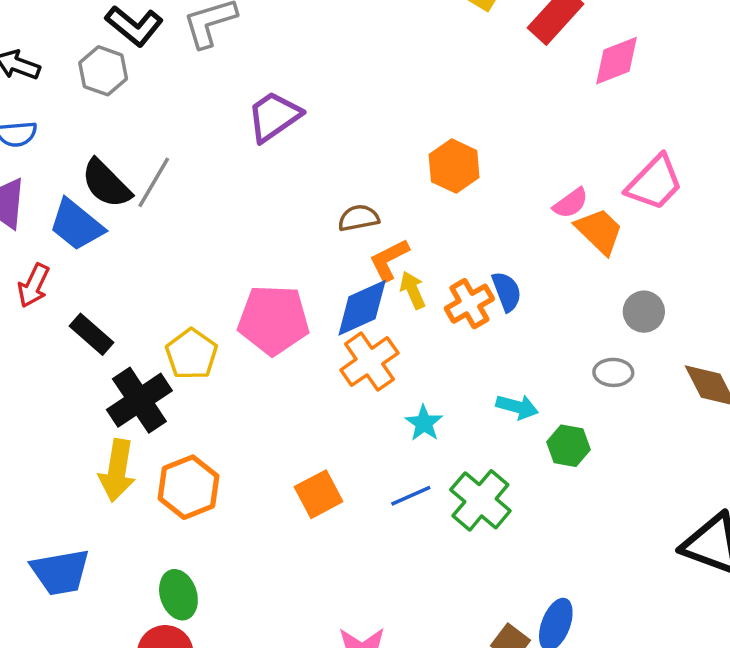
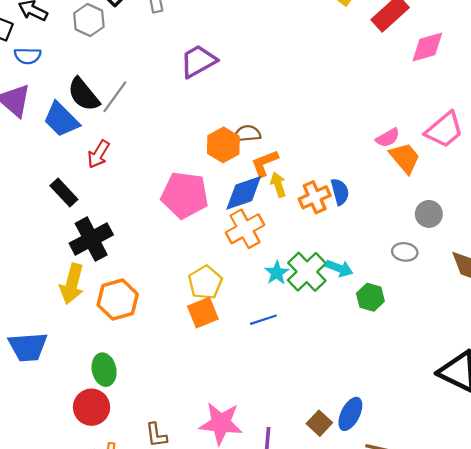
orange hexagon: (454, 166) -> (223, 145), moved
red arrow: (33, 286) -> (98, 154), moved
yellow pentagon: (191, 354) -> (205, 282), moved
green cross: (480, 500) -> (307, 272), moved

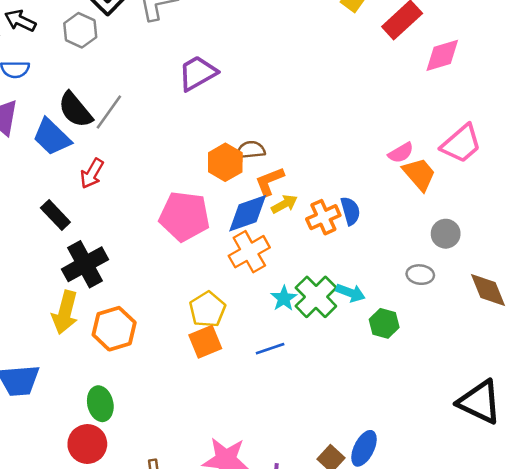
yellow arrow: (278, 185) -> (284, 204), turned 80

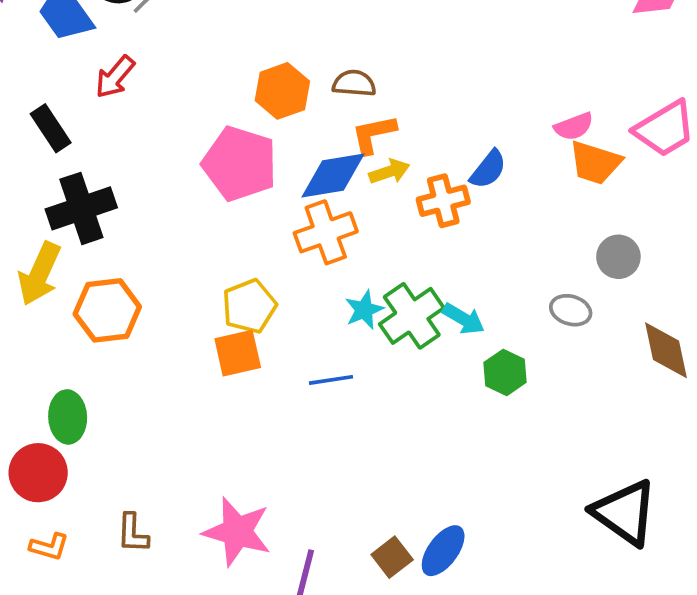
orange hexagon: (225, 162) -> (282, 91), moved
orange trapezoid: (419, 174) -> (595, 163), turned 138
blue semicircle: (350, 211) -> (488, 169), moved, turned 44

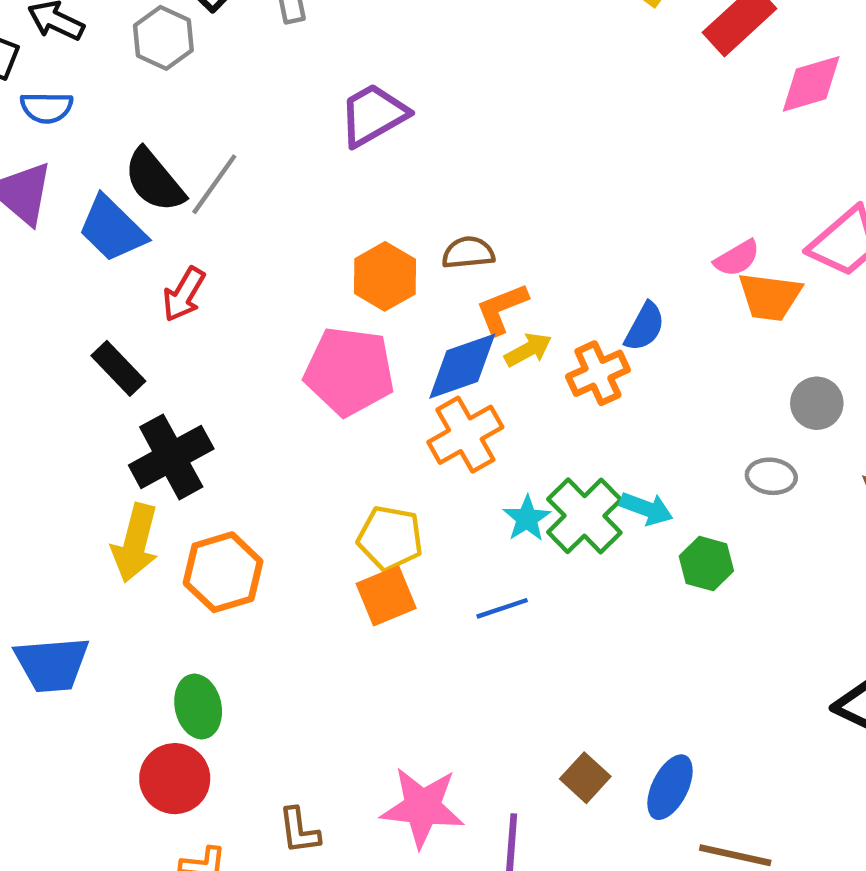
yellow pentagon: (249, 306) -> (390, 538), turned -30
brown square: (392, 557) -> (585, 778), moved

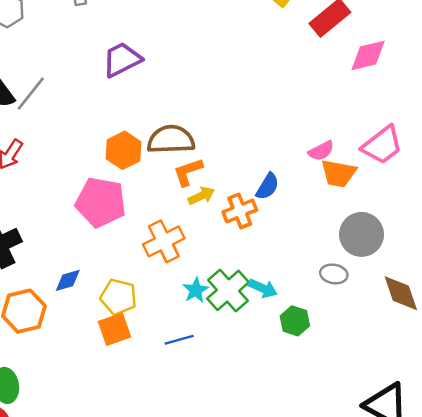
brown semicircle: (468, 253) -> (171, 140), size x1.6
blue diamond: (462, 366) -> (68, 280), moved, size x0.6
gray circle: (817, 403) -> (362, 234), size x1.5

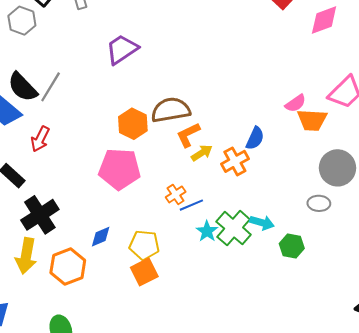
orange cross: (164, 241) -> (176, 194), size x0.6
blue line: (179, 340) -> (191, 205), moved

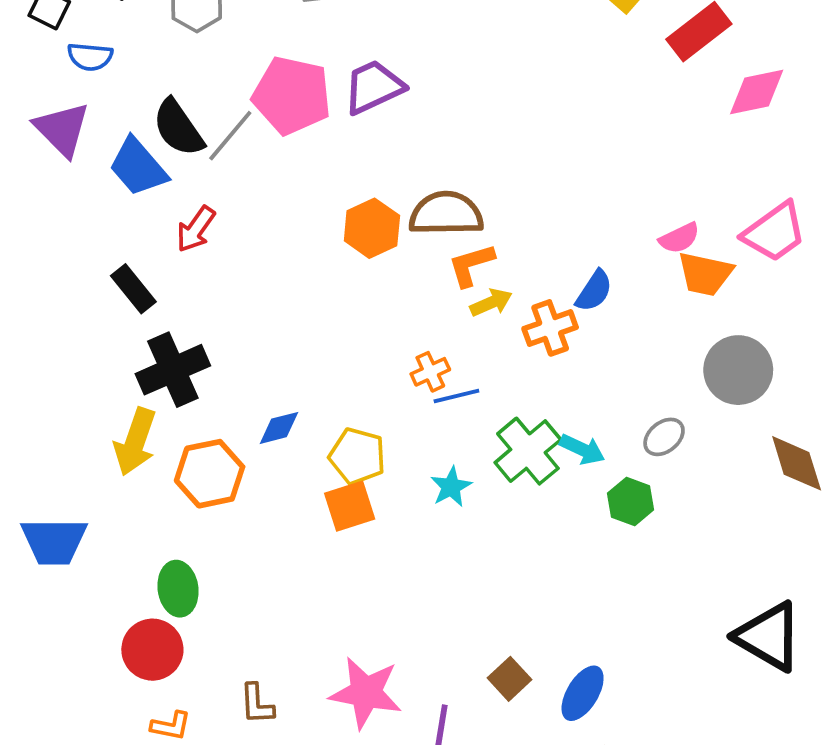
pink pentagon: (120, 169) -> (292, 95), moved
gray ellipse: (319, 203) -> (664, 437), moved, turned -50
cyan star: (207, 231) -> (451, 487), moved

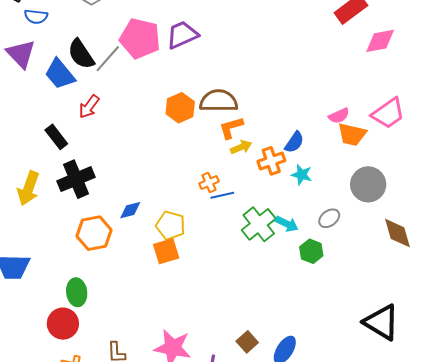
yellow arrow: (135, 442) -> (28, 188), moved
cyan star: (451, 487) -> (302, 175), moved, turned -30

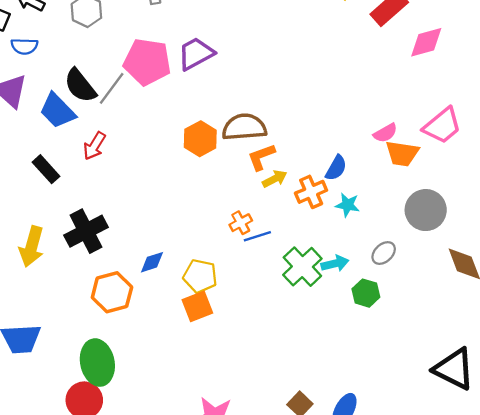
black rectangle: (56, 137) -> (46, 169), moved
cyan arrow: (287, 224) -> (335, 264), turned -35
green ellipse: (77, 292) -> (97, 363), size x1.4

